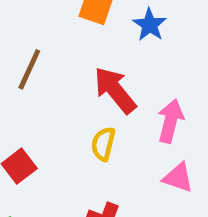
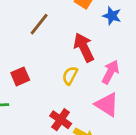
blue star: (150, 25) -> (112, 16), turned -30
pink triangle: (178, 178) -> (107, 105), size x1.4

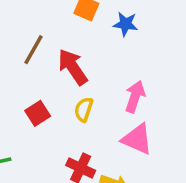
red arrow: (84, 47) -> (73, 67), moved
red square: (20, 76) -> (38, 113), moved

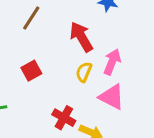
red arrow: (73, 67) -> (81, 37), moved
yellow semicircle: (84, 109) -> (84, 72), moved

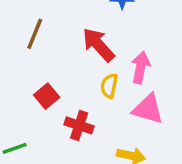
red cross: (64, 118) -> (79, 125), moved

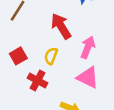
yellow semicircle: (109, 86) -> (51, 56), moved

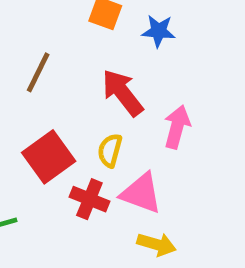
red square: (18, 56) -> (49, 157), size x1.5
pink triangle: (88, 77) -> (141, 193), moved

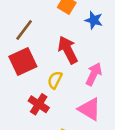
red square: (49, 157) -> (23, 62), moved
pink triangle: (141, 193) -> (89, 109), moved

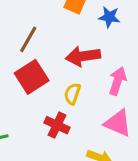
red arrow: (68, 50) -> (83, 56), turned -64

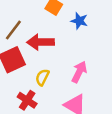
red arrow: (83, 56) -> (41, 42), moved

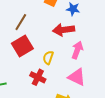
red arrow: (41, 42) -> (64, 30), moved

